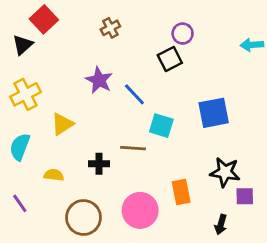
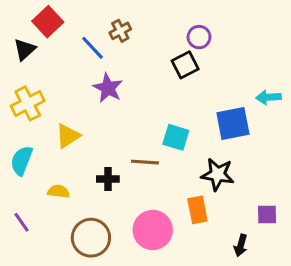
cyan arrow: (252, 45) -> (268, 97), moved
blue line: (134, 94) -> (93, 48), moved
black star: (225, 172) -> (218, 174), moved

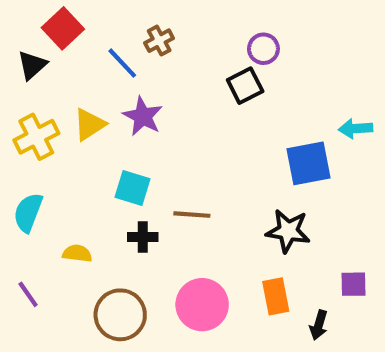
yellow triangle: (68, 136) -> (89, 124), moved
cyan square: (176, 137) -> (132, 188), moved
orange rectangle: (197, 210) -> (276, 296), moved

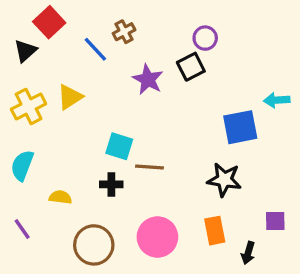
purple star: (143, 116) -> (148, 79), moved
cyan square: (132, 188) -> (119, 146), moved

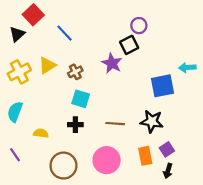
brown cross: (124, 32) -> (75, 72), moved
purple star: (148, 79) -> (112, 63), moved
brown line: (149, 167) -> (115, 124), moved
purple square: (275, 221) -> (167, 149), moved, turned -32

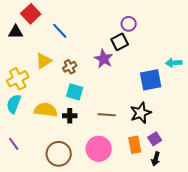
black triangle: (17, 34) -> (16, 32), turned 42
yellow cross: (19, 72) -> (18, 79), moved
black star: (152, 121) -> (141, 113), turned -30
yellow semicircle: (41, 133) -> (46, 110), moved, size x1.6

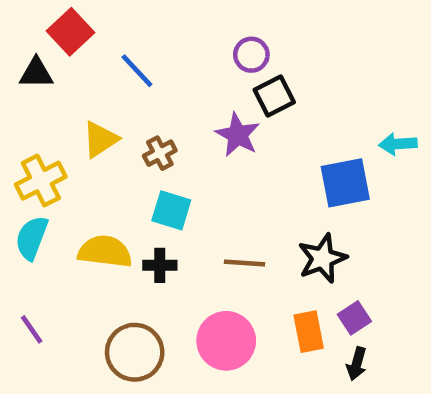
purple circle: (129, 24) -> (251, 55), moved

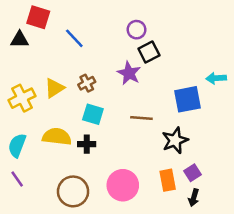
red square: (71, 32) -> (38, 17), turned -30
yellow triangle: (100, 139) -> (54, 88), moved
cyan semicircle: (32, 238) -> (17, 145), moved
brown line: (244, 263) -> (141, 118), moved

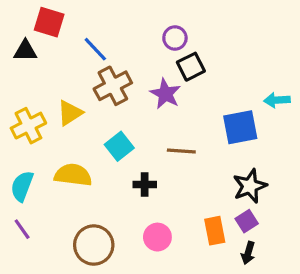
brown cross: (87, 83) -> (113, 86), moved, size x1.6
cyan square: (93, 114) -> (119, 146), turned 35
black star: (175, 140) -> (250, 186), moved
black cross: (87, 144) -> (145, 185), moved
pink circle: (123, 185) -> (157, 237), size x0.7

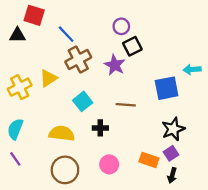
yellow semicircle: (73, 175) -> (62, 133), moved
orange rectangle: (215, 231) -> (149, 160), turned -60

